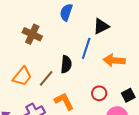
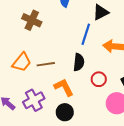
black semicircle: (66, 64) -> (79, 62), moved
brown line: (46, 78) -> (46, 64), turned 42

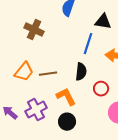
black triangle: (101, 12) -> (103, 22), turned 36

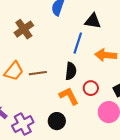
brown cross: (34, 30) -> (24, 29), turned 30
orange L-shape: (66, 97) -> (69, 96), moved
purple cross: (36, 110) -> (23, 124), moved

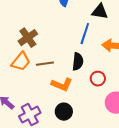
brown cross: (24, 29) -> (28, 38), moved
orange L-shape: (69, 96) -> (62, 85), moved, turned 140

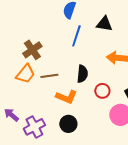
blue line: (85, 34) -> (76, 36), moved

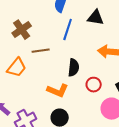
brown cross: (32, 50) -> (22, 30), moved
brown line: (49, 76) -> (41, 51), moved

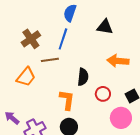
blue line: (68, 30) -> (63, 39), moved
orange L-shape: (58, 91) -> (67, 100), turned -105

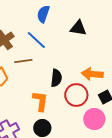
blue line: (63, 39) -> (36, 40), turned -65
orange arrow: (118, 61) -> (92, 74), moved
red circle: (103, 94) -> (76, 95), size x1.5

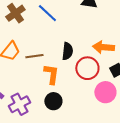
brown line: (23, 61) -> (34, 56), moved

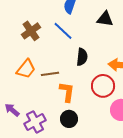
black semicircle: (67, 51) -> (82, 57), moved

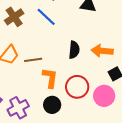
black semicircle: (82, 57) -> (74, 50), moved
red circle: (103, 86) -> (77, 87), moved

